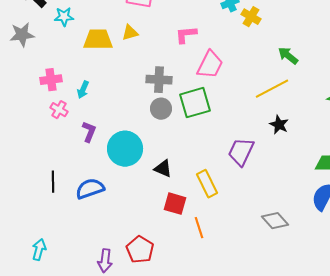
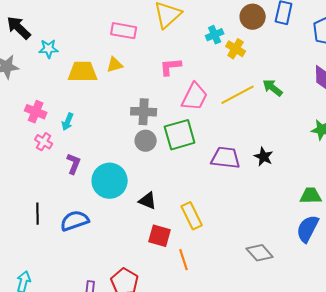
pink cross: (51, 80) -> (36, 112), turned 30
yellow line: (272, 89) -> (238, 95), moved
purple trapezoid: (241, 152) -> (226, 158), moved, turned 72

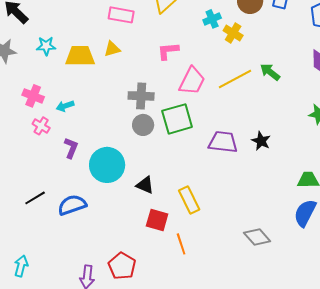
cyan star: (49, 49) -> (46, 46), moved
cyan arrow: (68, 122) -> (65, 106), turned 48
black line: (38, 214) -> (35, 198), turned 60

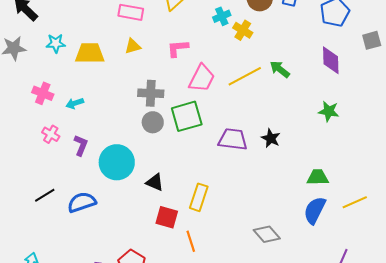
yellow triangle: (112, 49) -> (133, 46), moved
pink cross: (41, 126) -> (51, 134), moved
yellow rectangle: (189, 200) -> (199, 197), turned 44

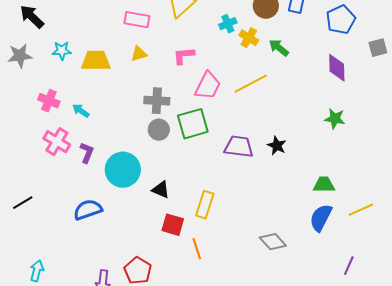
green arrow: (280, 69) -> (279, 48), moved
cyan arrow: (75, 103) -> (81, 111), turned 54
pink cross: (51, 134) -> (57, 142), size x1.5
black line: (45, 195) -> (23, 203), moved

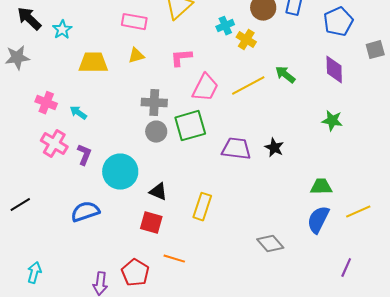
green arrow: (279, 48) -> (285, 75), moved
cyan star: (62, 51) -> (62, 30), moved, turned -30
red square: (173, 225) -> (151, 223), moved
orange line: (197, 249) -> (174, 259), moved, turned -55

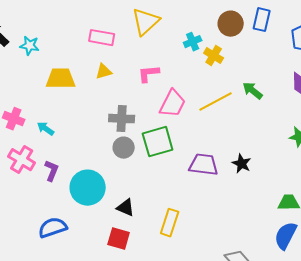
cyan star: (62, 30) -> (30, 46), turned -30

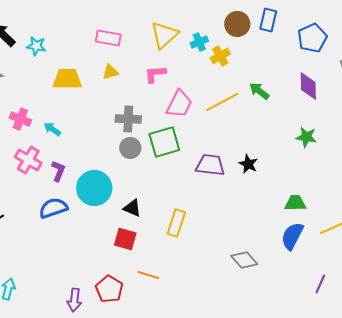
yellow triangle: (146, 22) -> (164, 35), moved
yellow cross: (214, 56) -> (220, 56), turned 30
blue semicircle: (53, 228) -> (53, 208), moved

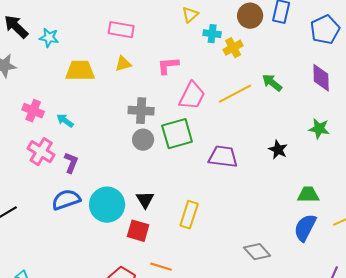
yellow triangle: (164, 35) -> (190, 15), moved, size x0.6
cyan cross: (199, 42) -> (212, 34), turned 30
black star: (248, 164) -> (278, 150), moved
cyan circle: (94, 188) -> (107, 205), moved
black triangle: (132, 208) -> (145, 200), turned 36

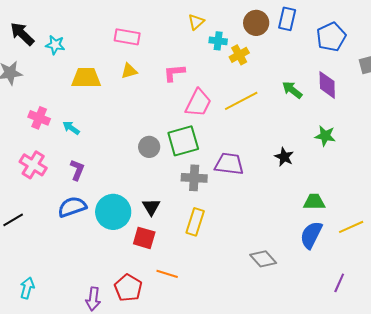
green arrow: (272, 83) -> (292, 90), moved
gray cross: (141, 111) -> (194, 178), moved
pink cross: (41, 152) -> (33, 165), moved

